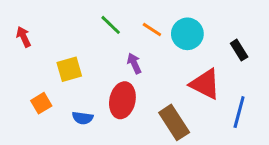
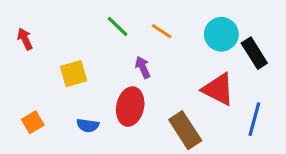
cyan circle: (187, 34) -> (221, 34), moved
black rectangle: (239, 50) -> (254, 53), size x1.4
orange square: (41, 103) -> (33, 122), moved

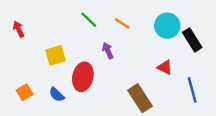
red triangle: (218, 89) -> (165, 67), size x0.6
red ellipse: (130, 107) -> (83, 77), moved
blue line: (254, 119) -> (192, 90), turned -30
blue semicircle: (88, 125) -> (57, 95), moved, turned 35

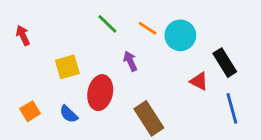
cyan circle: (167, 26) -> (180, 35), moved
black rectangle: (192, 40) -> (225, 63), moved
brown rectangle: (140, 98) -> (149, 118), moved

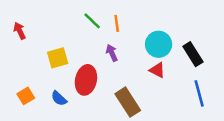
orange line: (147, 28) -> (117, 23), moved, turned 49
cyan circle: (180, 35) -> (159, 44), moved
red triangle: (199, 81) -> (157, 70), moved

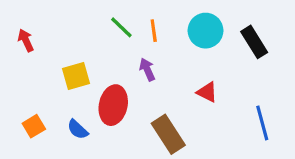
cyan circle: (159, 44) -> (206, 31), moved
black rectangle: (193, 54) -> (254, 42), moved

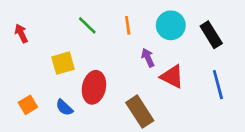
green line: (121, 27) -> (87, 25), moved
purple arrow: (147, 69) -> (148, 58), moved
red triangle: (207, 92) -> (172, 77), size x1.4
blue line: (262, 123) -> (218, 85), moved

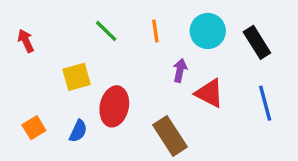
purple arrow: (148, 58) -> (180, 70), turned 36
blue semicircle: (64, 108) -> (78, 131), turned -108

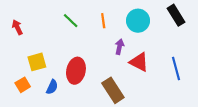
black rectangle: (257, 42) -> (176, 15), moved
yellow square: (77, 77) -> (37, 62), moved

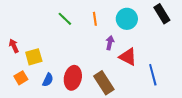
red arrow: (17, 27) -> (14, 46), moved
blue line: (176, 69) -> (153, 75), moved
red ellipse: (76, 71) -> (73, 78), moved

